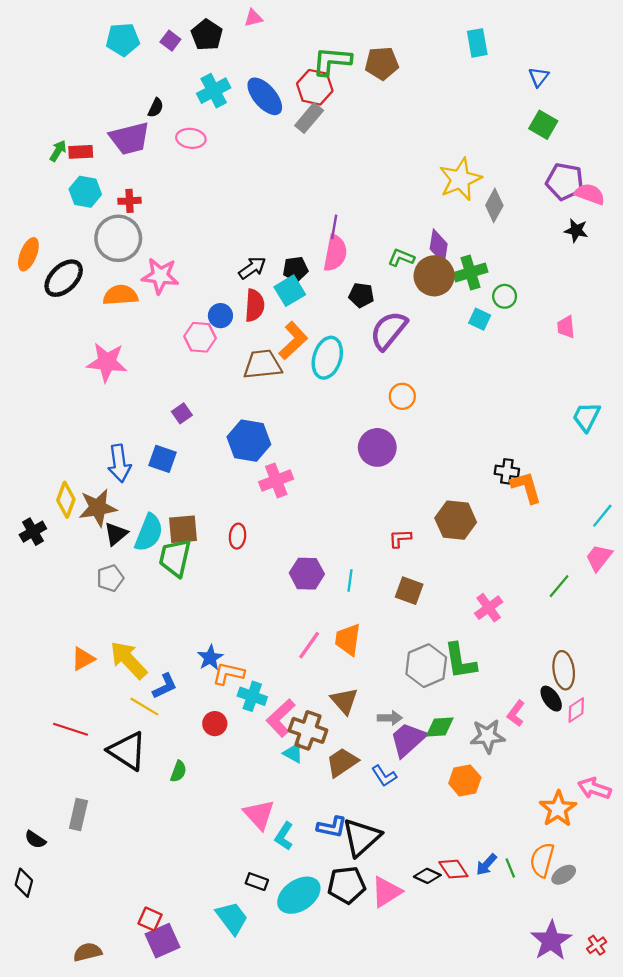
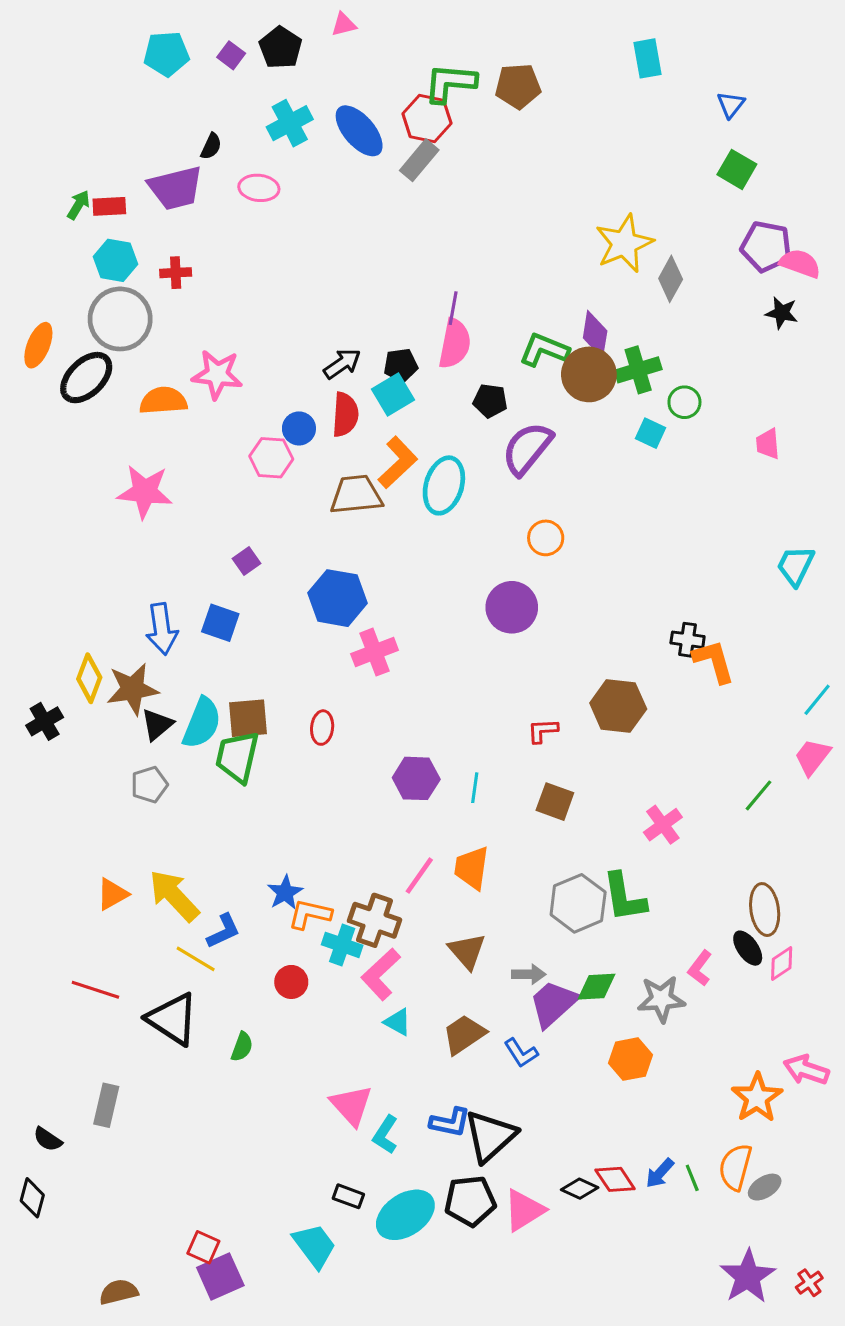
gray circle: (118, 238) -> (120, 319), moved
green L-shape: (401, 258) -> (544, 350), size x1.4
brown cross: (308, 730) -> (375, 920), moved

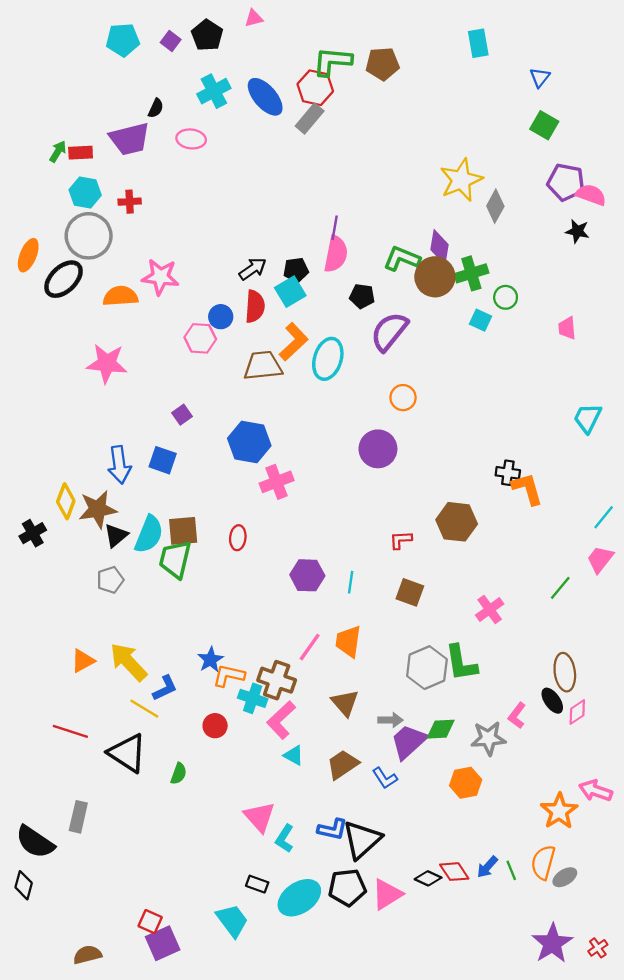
black semicircle: (48, 1139) -> (35, 842), size x1.8

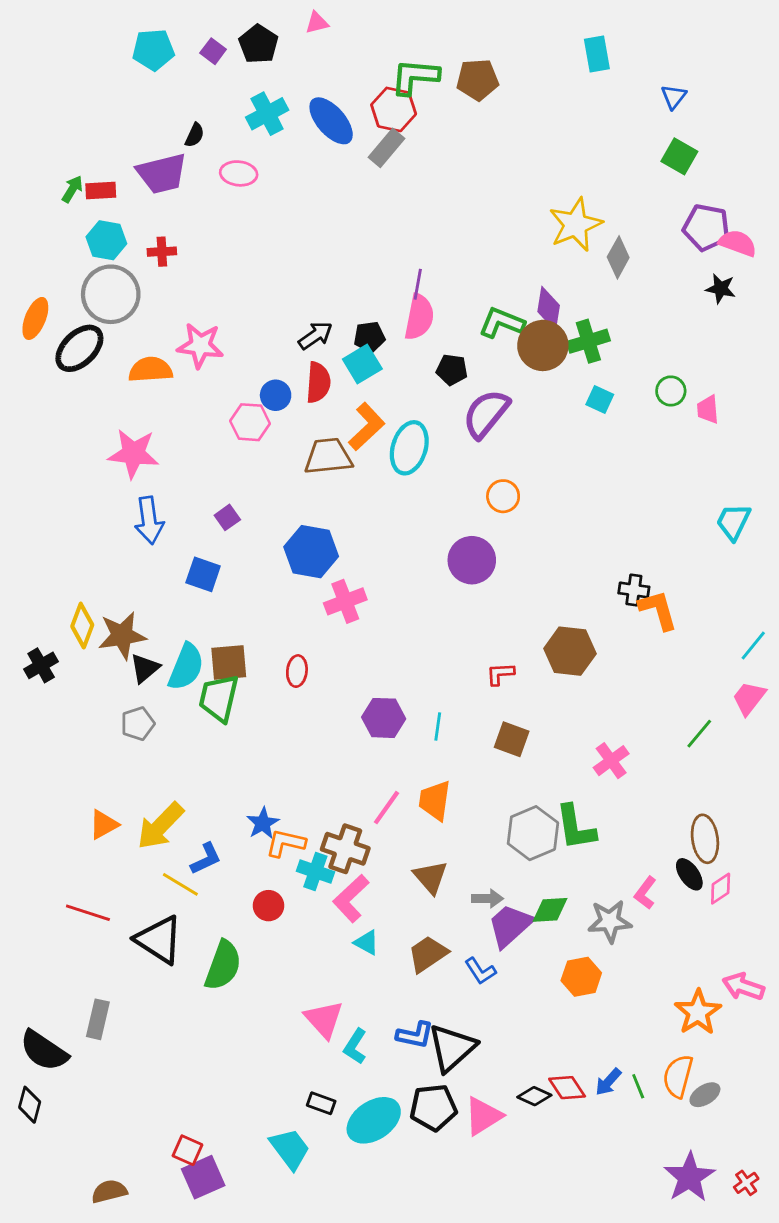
green circle: (506, 297) -> (671, 391), moved
blue arrow: (119, 465) -> (149, 520), moved
yellow arrow: (128, 662) -> (160, 826), turned -93
green semicircle: (179, 774) -> (223, 965), size x1.8

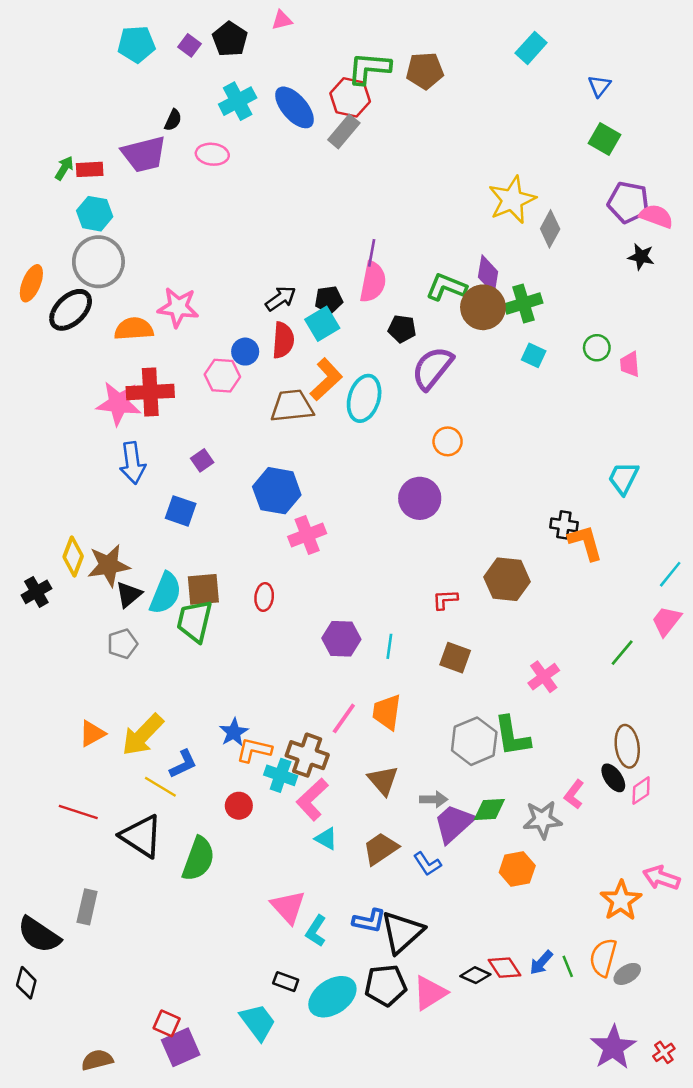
cyan rectangle: (597, 54) -> (531, 48), turned 52
red cross: (162, 252) -> (150, 392), moved, size x1.8
cyan trapezoid: (733, 522) -> (623, 478), moved

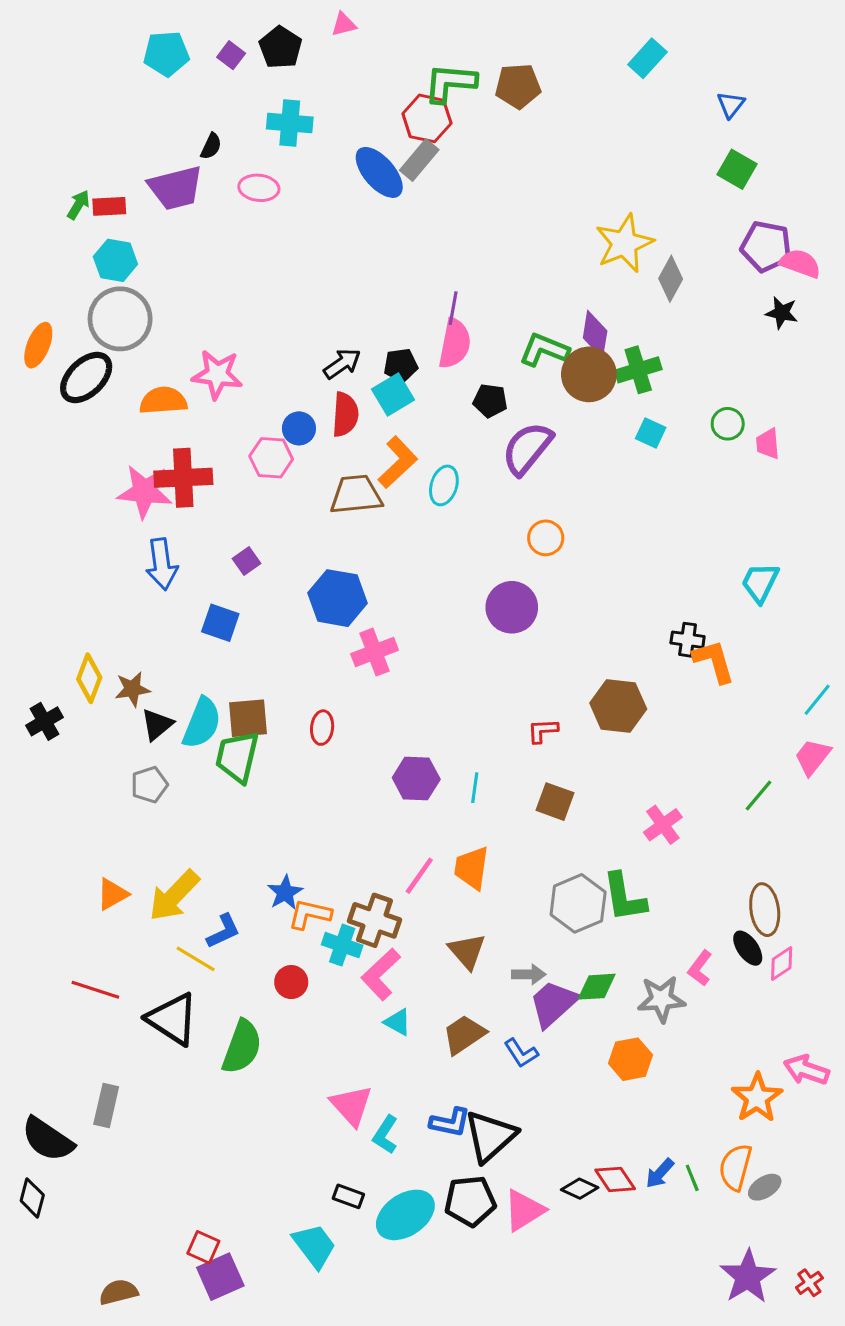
cyan cross: (238, 101) -> (290, 123), turned 33
blue ellipse: (294, 107) -> (379, 172), moved
cyan ellipse: (364, 398) -> (444, 485), size x0.7
brown star: (109, 565) -> (132, 689), size x0.7

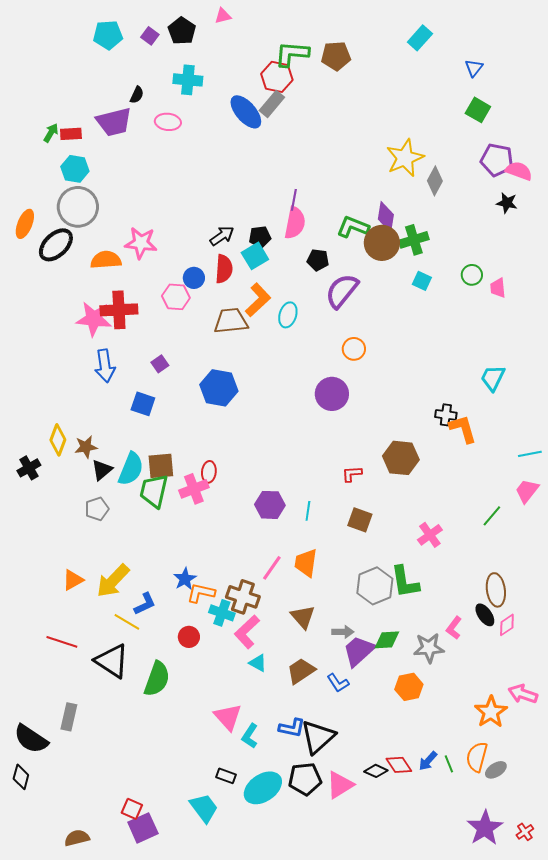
pink cross: (375, 652) -> (194, 489), moved
cyan line: (817, 700) -> (530, 454), turned 40

